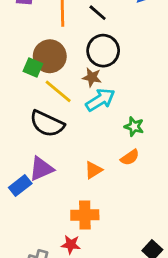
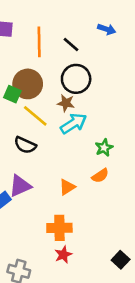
black semicircle: (47, 124) -> (25, 145), size x0.7
green star: (134, 126) -> (104, 148), turned 30
red star: (71, 245) -> (63, 255), moved, turned -30

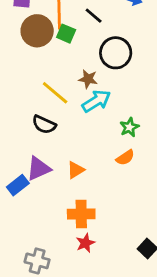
black circle: (76, 79) -> (116, 53), moved
brown circle: (28, 84) -> (37, 31), moved
green square: (12, 94) -> (66, 34), moved
orange triangle: (67, 187) -> (76, 170), moved

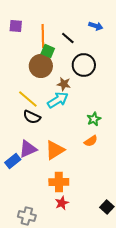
brown circle: (37, 31) -> (41, 66), moved
yellow line: (55, 93) -> (28, 99), moved
cyan arrow: (96, 101) -> (58, 100), moved
orange triangle: (76, 170) -> (55, 150), size x1.5

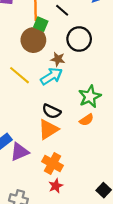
black semicircle: (32, 117) -> (51, 111), moved
green star: (94, 119) -> (90, 96), size x1.5
purple triangle: (28, 149) -> (20, 152), moved
orange cross: (59, 182) -> (53, 163), turned 30

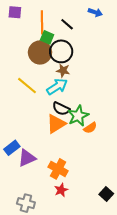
black circle: (79, 39) -> (61, 51), moved
green star: (90, 96) -> (78, 116), moved
black semicircle: (51, 111) -> (61, 109), moved
orange triangle: (48, 129) -> (56, 124), moved

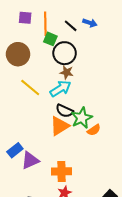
purple square: (15, 12) -> (25, 18), moved
blue arrow: (95, 12) -> (90, 23), moved
brown circle: (40, 52) -> (18, 54), moved
orange cross: (58, 169) -> (61, 171), turned -30

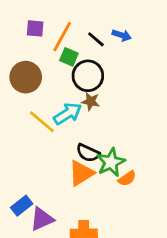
orange line: (45, 24) -> (62, 37), turned 30
cyan arrow: (60, 89) -> (68, 114), moved

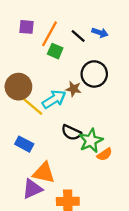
black circle: (88, 76) -> (94, 74), moved
brown circle: (26, 77) -> (18, 87), moved
orange triangle: (81, 173) -> (44, 173), moved, turned 45
blue rectangle: (22, 206) -> (24, 144), moved, turned 66

